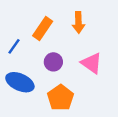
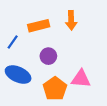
orange rectangle: (43, 28) -> (39, 26), turned 42
pink triangle: (92, 63) -> (81, 79), moved, turned -30

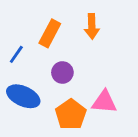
orange rectangle: (39, 26) -> (50, 33), turned -48

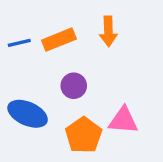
orange rectangle: (50, 33) -> (59, 40), turned 40
blue line: (16, 54) -> (19, 43), moved, turned 42

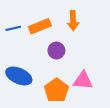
purple circle: (74, 86) -> (56, 51), moved

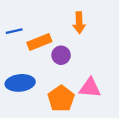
orange rectangle: (40, 26) -> (39, 42), moved
blue ellipse: (19, 76) -> (20, 83), turned -30

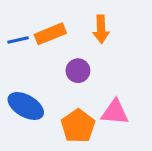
orange rectangle: (39, 42) -> (50, 34), moved
blue ellipse: (20, 83) -> (26, 106), turned 36

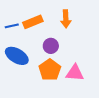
blue ellipse: (26, 106) -> (17, 56), moved
orange pentagon: (78, 126) -> (50, 70), moved

